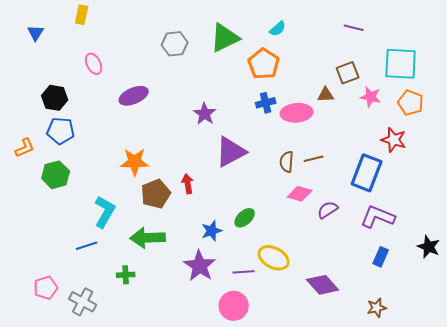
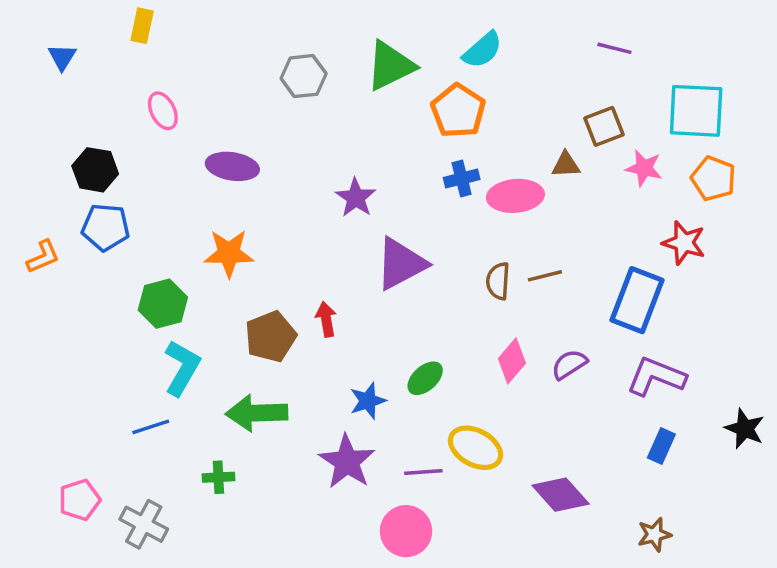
cyan semicircle: (278, 29) -> (482, 50), size x1.4
purple ellipse: (134, 96) -> (232, 166), turned 32
orange star: (135, 162) -> (229, 253), moved
green hexagon: (56, 175) -> (163, 304), moved
pink diamond: (300, 194) -> (512, 361), moved, turned -65

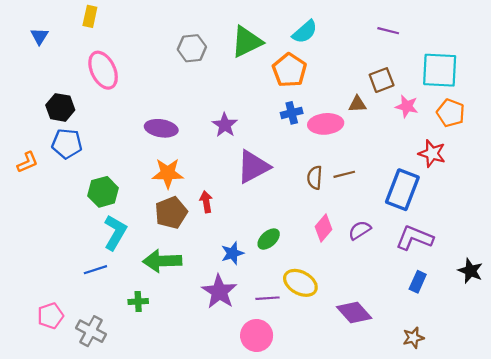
pink ellipse: (163, 111) -> (103, 70), size x1.6
purple ellipse: (232, 166) -> (161, 128), moved
orange star: (229, 253) -> (168, 173), moved

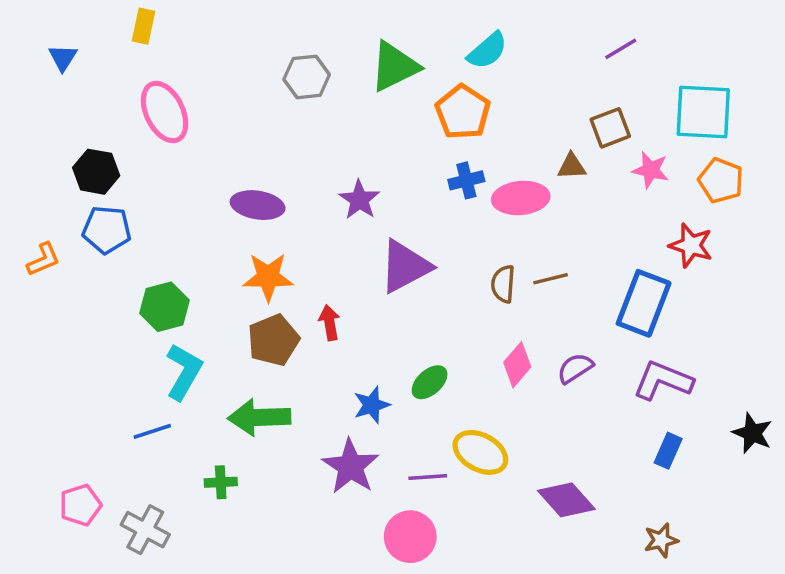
purple line: (388, 31) -> (621, 49), turned -45

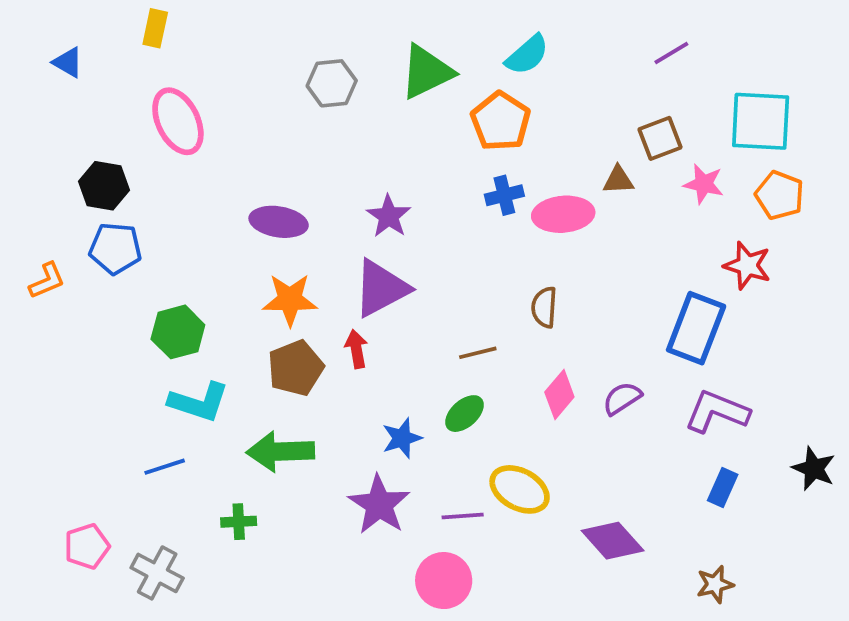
blue triangle: (63, 58) -> (68, 62), turned -32
purple triangle: (405, 266) -> (381, 288), moved
brown line: (551, 279) -> (478, 353), moved
cyan L-shape: (184, 372) -> (199, 402), turned 78

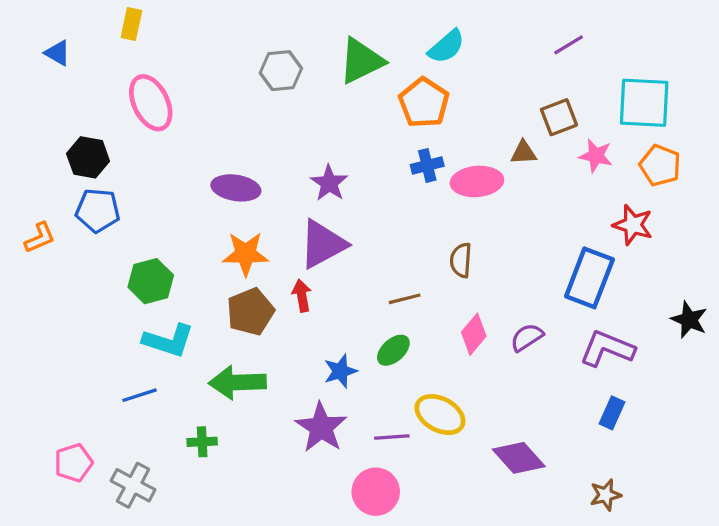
black star: (814, 469) -> (689, 320), moved

